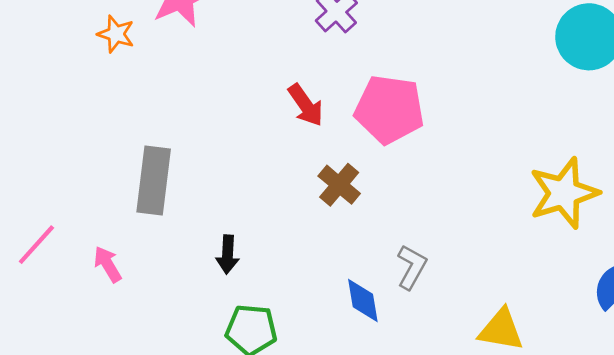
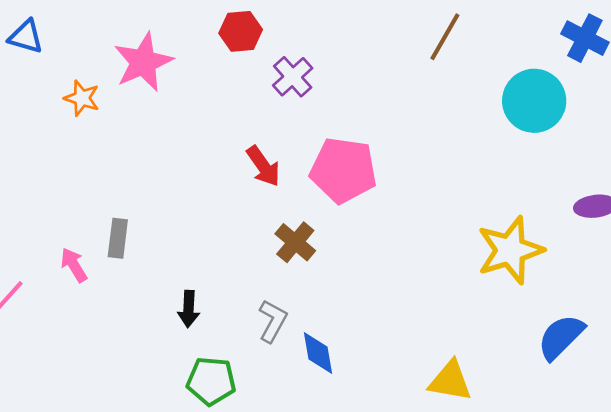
gray rectangle: (154, 181) -> (118, 238), size x0.6
pink arrow: (108, 264) -> (74, 265), moved
gray L-shape: (412, 267) -> (273, 321), moved

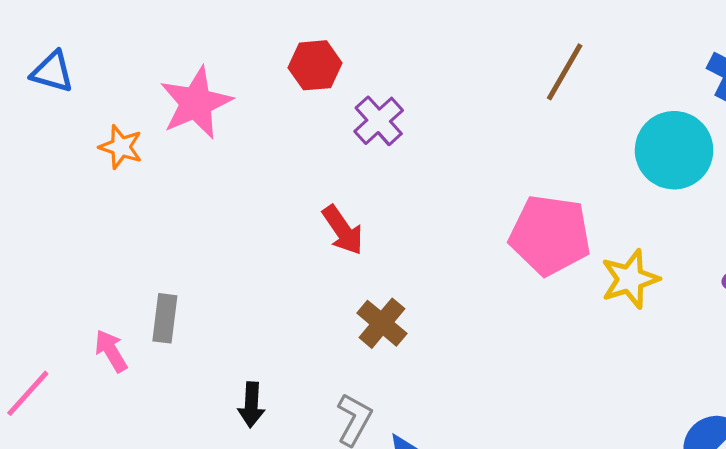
pink pentagon: (343, 170) -> (550, 235), moved
yellow star: (510, 250) -> (630, 279), moved, size x0.7

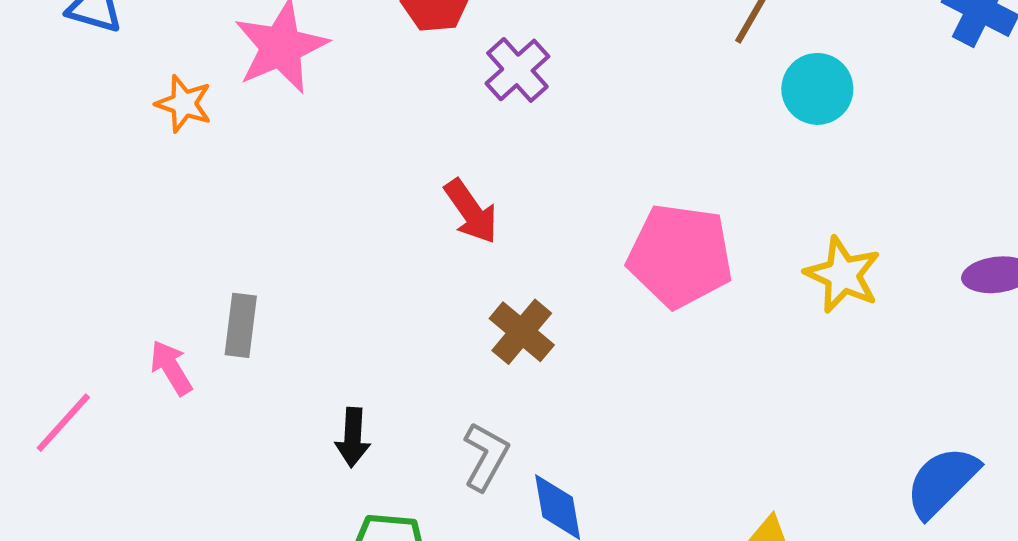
cyan circle: (674, 150) -> (817, 89), moved, size x0.7
pink pentagon: (550, 235) -> (680, 256), moved
yellow star: (630, 279) -> (843, 275), turned -30

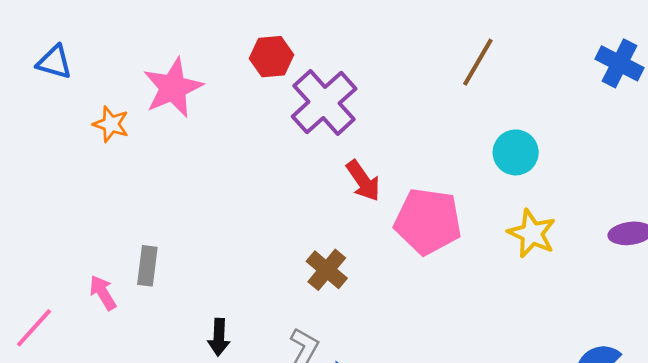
purple cross: (517, 70) -> (324, 103), size x1.6
cyan circle: (817, 89) -> (516, 152), moved
red arrow: (471, 211) -> (363, 181), moved

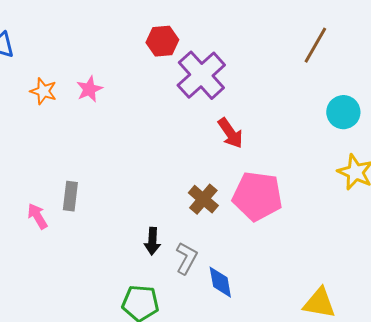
pink star: (173, 88) -> (89, 89), moved, size x0.6
pink pentagon: (428, 221) -> (257, 196), moved
black arrow: (219, 337) -> (152, 241), moved

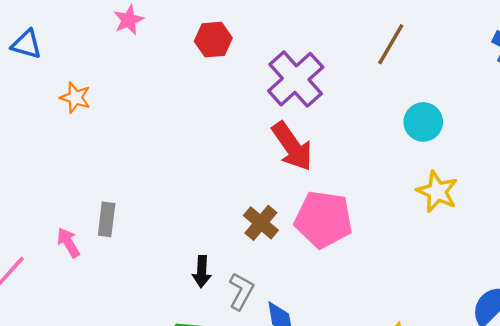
purple cross: (201, 75) -> (296, 79), moved
pink star: (89, 89) -> (129, 20), moved
red arrow: (230, 133) -> (292, 146), size x1.4

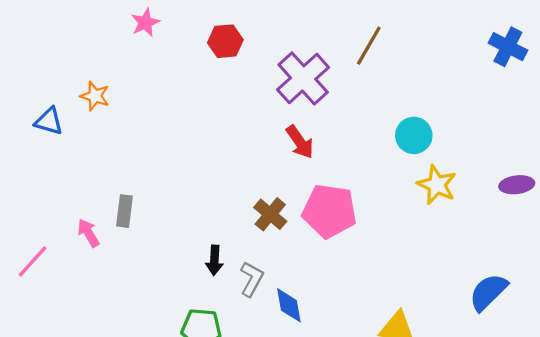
blue triangle: (27, 44) -> (49, 121), moved
brown line: (391, 44) -> (369, 46), moved
cyan circle: (423, 122) -> (414, 135), moved
red arrow: (292, 146) -> (300, 142), size x0.7

